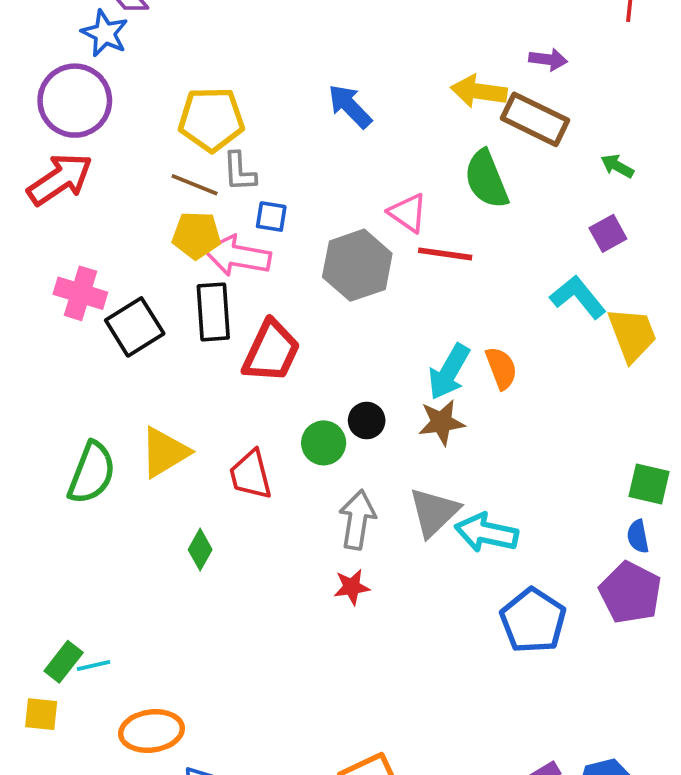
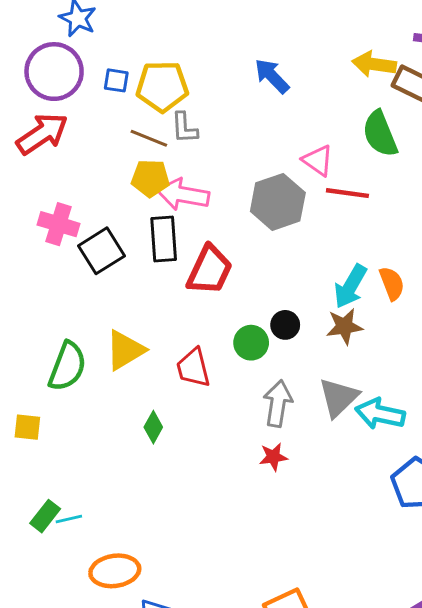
blue square: (271, 217) -> (116, 80), moved
yellow square: (41, 714) -> (27, 427), moved

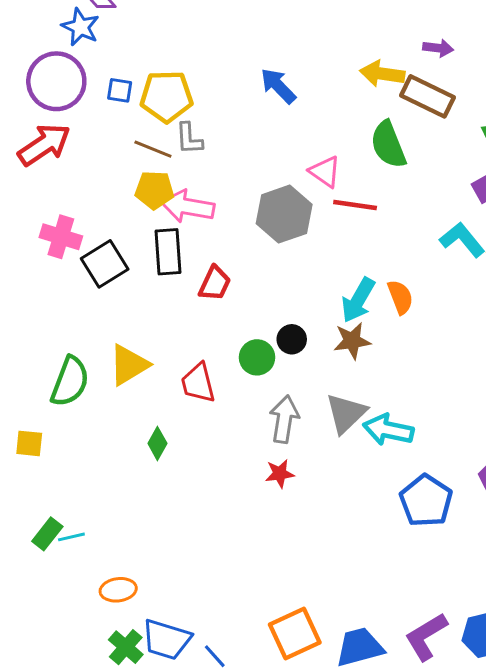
red trapezoid: (210, 270) -> (215, 283), size x0.7
orange ellipse: (115, 571) -> (118, 590), size x0.7

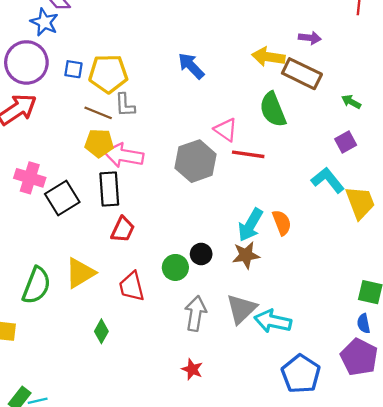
red trapezoid: (215, 283) -> (123, 229), moved
red star: (280, 474) -> (192, 369), moved, turned 30

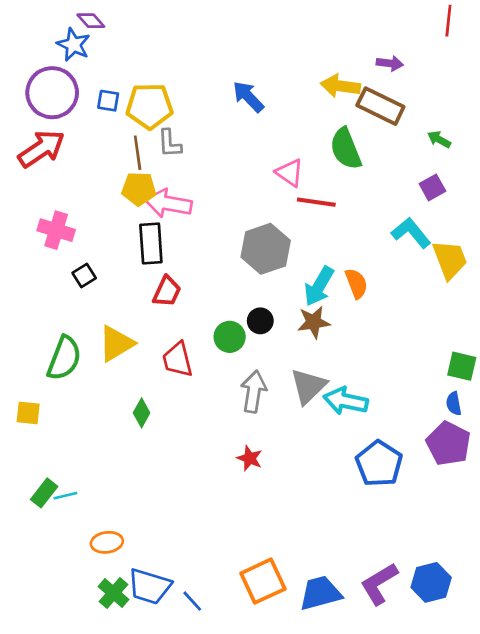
brown line: (98, 113) -> (138, 153), turned 60
gray hexagon: (196, 161) -> (266, 249), moved
black square: (62, 198) -> (84, 275), moved, size x0.6

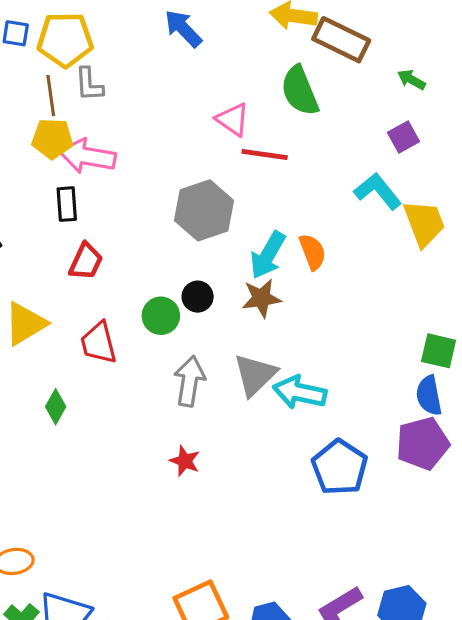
black rectangle: (151, 243) -> (67, 204), size x0.7
blue semicircle: (454, 404) -> (429, 396), size x1.4
purple pentagon: (448, 444) -> (423, 443), turned 30

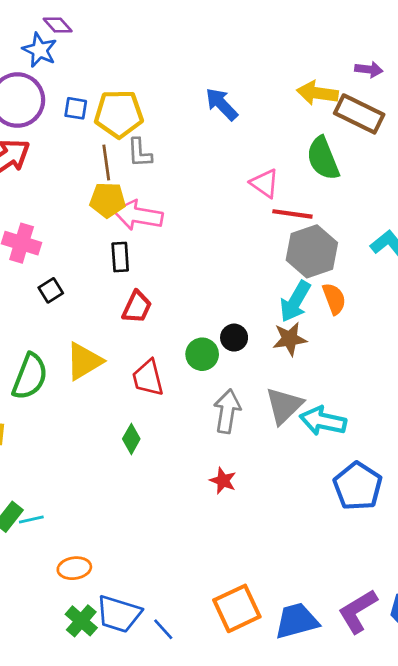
gray hexagon: (204, 210) -> (312, 251), moved
green diamond: (56, 407) -> (131, 439), moved

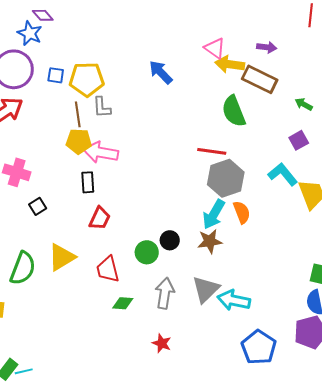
pink triangle: (265, 183) -> (215, 48), moved
green diamond: (131, 439) -> (123, 303), moved, turned 65

